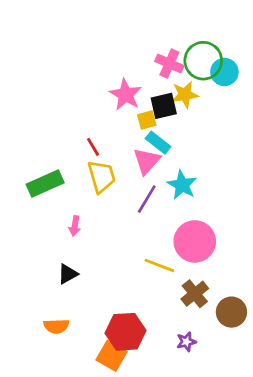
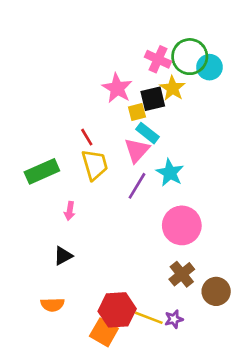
yellow star: (185, 95) -> (173, 88), turned -30
yellow line: (159, 265) -> (149, 318), moved

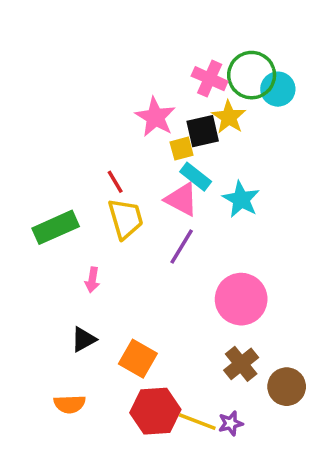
pink triangle: (137, 150) -> (182, 199), turned -44
cyan star: (170, 173) -> (241, 199), moved
orange square: (104, 332) -> (138, 359), moved

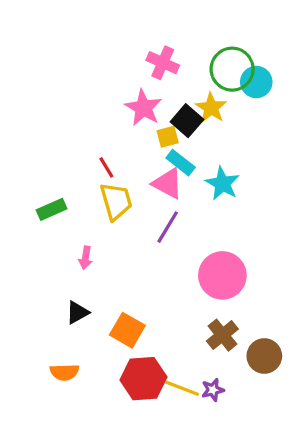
pink cross: (210, 79) -> (163, 63), moved
black square: (203, 131) -> (187, 121), turned -36
green rectangle: (56, 227) -> (52, 209), size x0.7

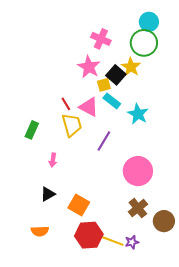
cyan circle: (256, 82) -> (149, 22), moved
pink triangle: (168, 184) -> (89, 107), moved
green rectangle: (52, 209) -> (32, 130), turned -42

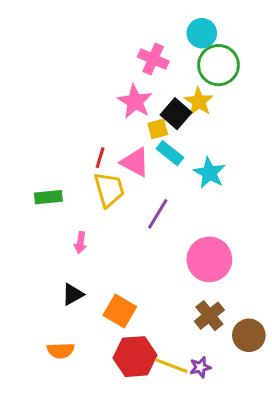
cyan circle: (149, 22) -> (202, 33), moved
red line: (66, 104) -> (100, 158), turned 48
green rectangle: (32, 130) -> (48, 197), turned 60

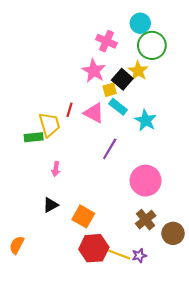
yellow trapezoid: (109, 190) -> (49, 125), moved
orange semicircle: (61, 350) -> (17, 245), moved, turned 120

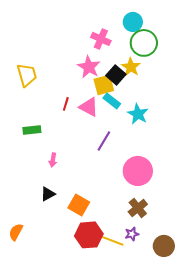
yellow square: (110, 90) -> (104, 85), size x1.5
yellow trapezoid: (49, 125) -> (27, 75), moved
brown circle: (173, 233) -> (164, 246), moved
purple star: (139, 256) -> (132, 234), moved

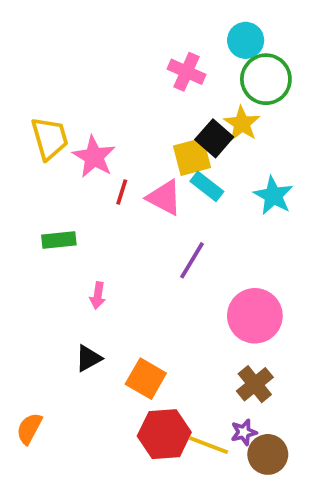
pink star: (89, 67) -> (94, 157), moved
cyan star: (138, 114) -> (273, 196), moved
brown circle: (164, 246) -> (268, 454), moved

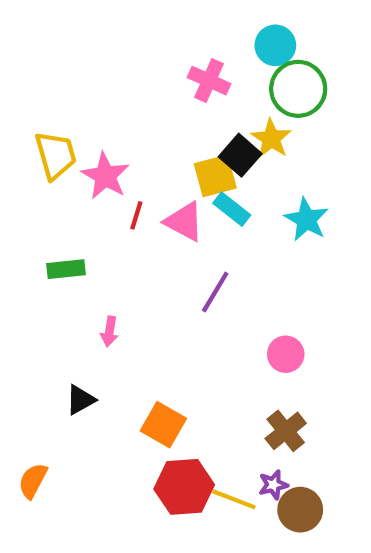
pink circle: (255, 316) -> (286, 354), size x0.6
black triangle: (88, 358) -> (80, 400), moved

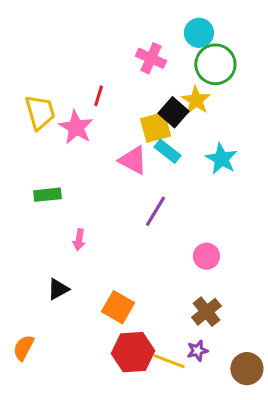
red line: (136, 215) -> (99, 96), moved
brown circle: (300, 510) -> (247, 369), moved

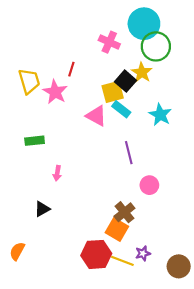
cyan circle: (199, 33) -> (144, 24), size x1.5
purple line: (155, 211) -> (129, 153), moved, turned -45
orange square: (118, 307) -> (117, 230), moved
brown cross: (206, 312) -> (124, 212), moved

